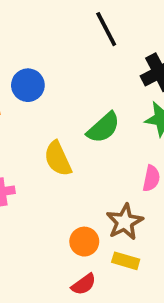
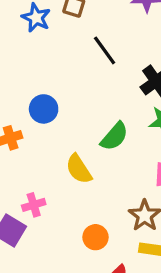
orange circle: (84, 242) -> (95, 237), moved

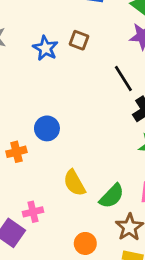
black line: (105, 50) -> (123, 78), moved
green semicircle: (114, 136) -> (112, 196), moved

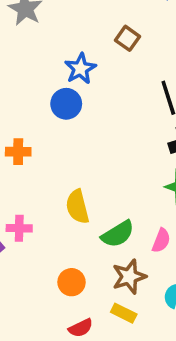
blue star: (45, 48) -> (80, 69), moved
blue circle: (47, 128) -> (66, 104), moved

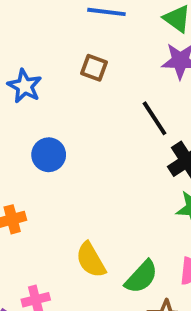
blue star: (80, 69) -> (25, 86), moved

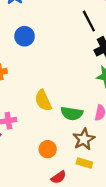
green semicircle: (141, 277) -> (72, 113), turned 50

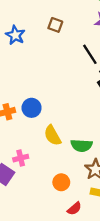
blue circle: (25, 36) -> (32, 108), moved

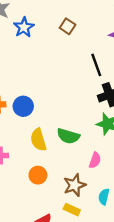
green semicircle: (82, 145) -> (68, 136), moved
orange circle: (61, 182) -> (38, 175), moved

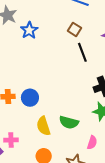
brown square: (68, 26) -> (74, 29), moved
black line: (96, 65) -> (82, 52), moved

